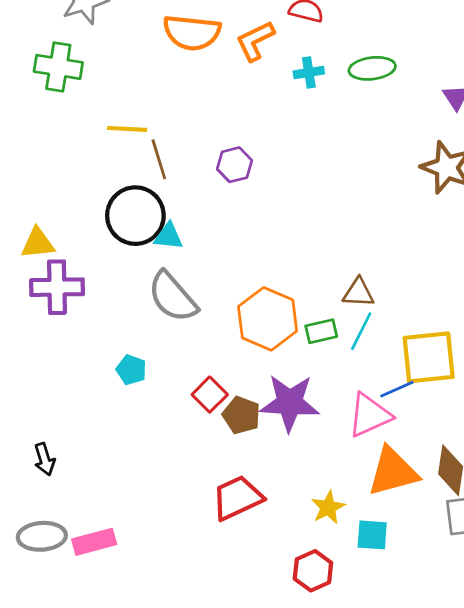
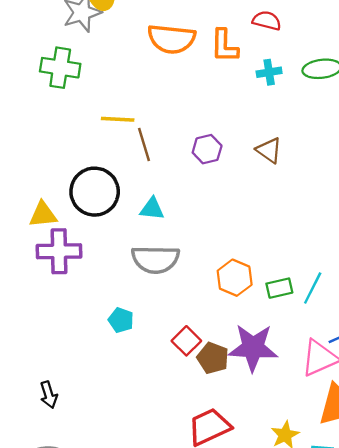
orange L-shape: (255, 41) -> (224, 46), turned -63
black circle: (135, 216) -> (95, 192), moved
brown triangle: (358, 293) -> (269, 150), moved, turned 32
gray semicircle: (173, 297) -> (155, 259), turned -48
orange hexagon: (268, 319) -> (235, 278), size x0.7

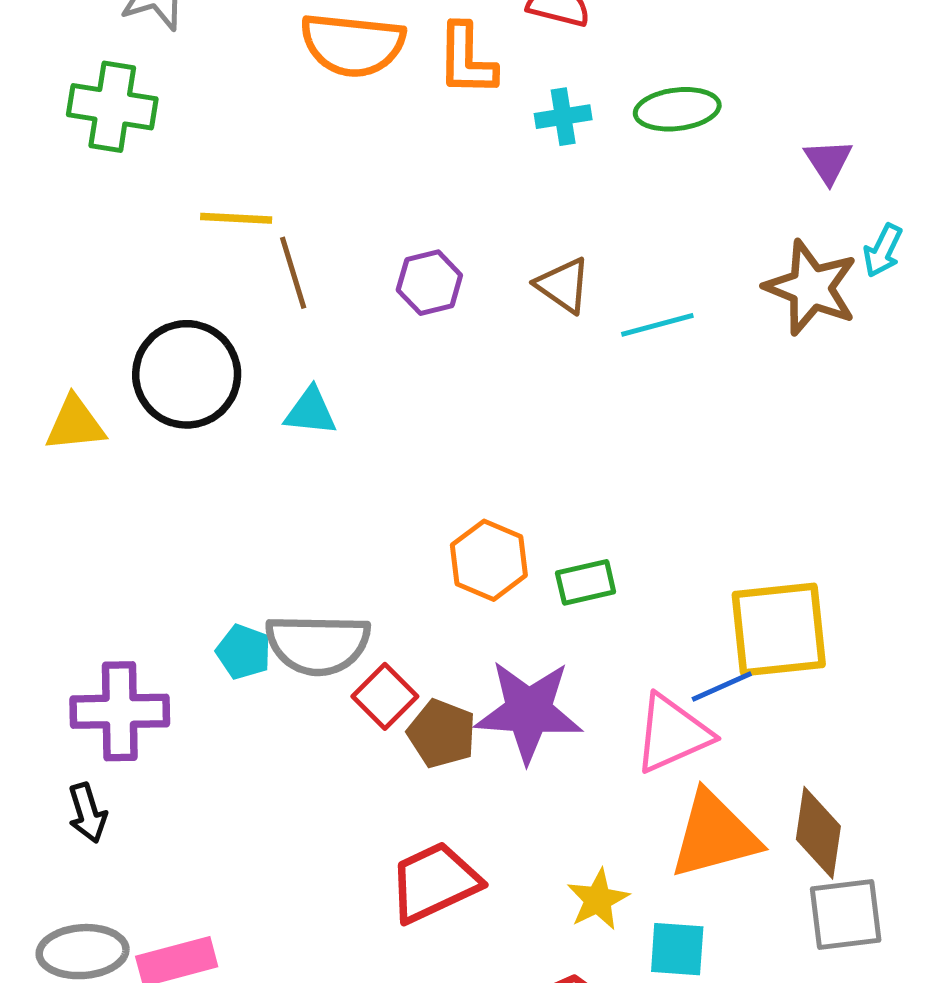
purple cross: (59, 251) -> (120, 711), moved
gray semicircle: (155, 259) -> (318, 644), moved
cyan line: (313, 288) -> (657, 325), moved, turned 48

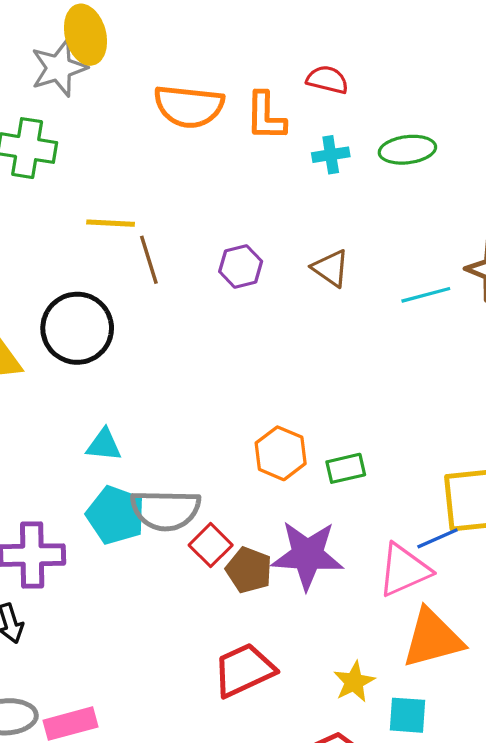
cyan line: (657, 325) -> (426, 295), moved
cyan triangle: (310, 411) -> (104, 445), moved
cyan pentagon: (244, 652) -> (116, 515), size x1.6

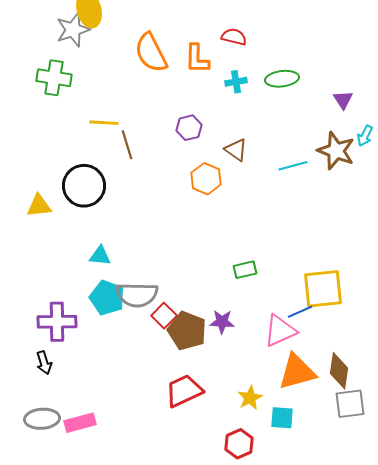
orange semicircle: (189, 106) -> (151, 53), turned 57
purple hexagon: (241, 266) -> (189, 128), moved
orange hexagon: (281, 453) -> (206, 179), moved
purple star: (307, 555) -> (222, 322), size x0.6
brown pentagon: (249, 570) -> (187, 331), size x1.4

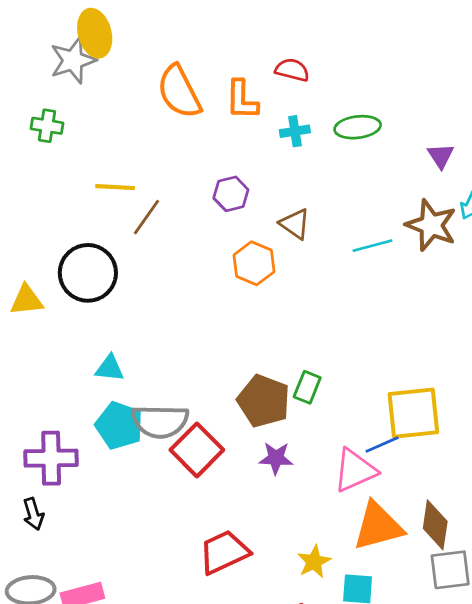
green cross: (54, 78) -> (47, 126), size x0.7
brown line: (127, 145) -> (146, 217), turned 52
green rectangle: (245, 270) -> (307, 387), turned -55
red square: (164, 316) -> (197, 450), size x1.5
brown pentagon: (187, 331) -> (264, 401), moved

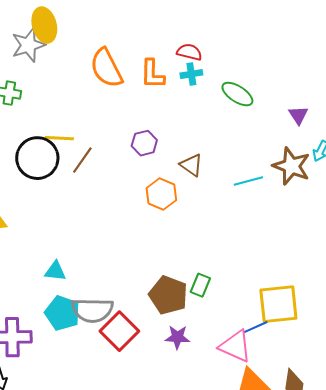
green ellipse: (358, 127) -> (237, 94), turned 40
cyan cross: (295, 131) -> (191, 74), moved
black circle: (88, 273) -> (37, 158), moved
pink triangle: (355, 470) -> (235, 346), turned 48

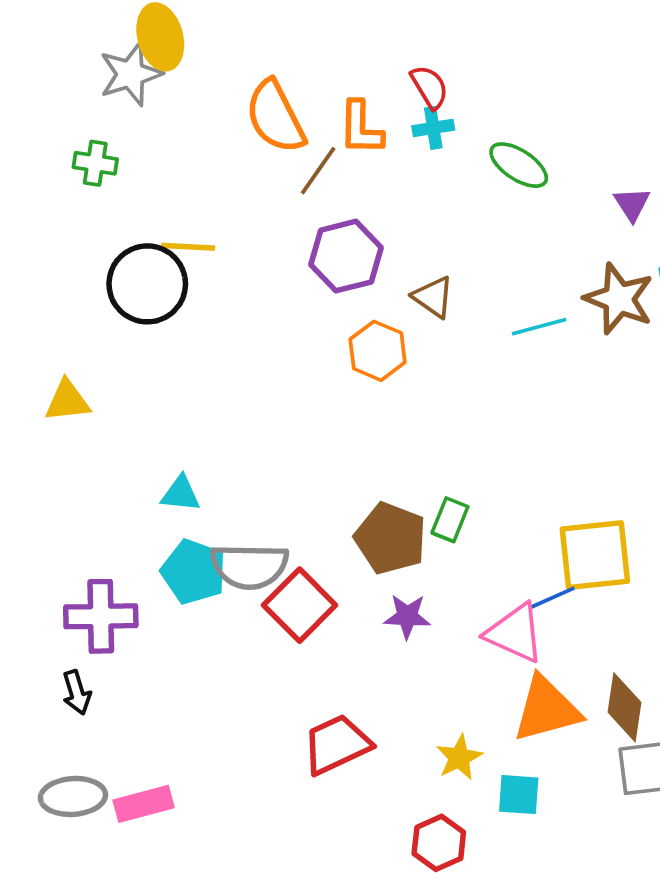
red semicircle: (189, 52) -> (430, 87), turned 45
purple hexagon: (144, 143) -> (346, 256), size x1.5
brown line: (82, 160) -> (318, 171), moved

